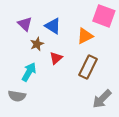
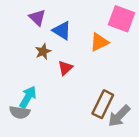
purple triangle: (25, 24) -> (37, 18), moved
brown rectangle: (88, 67) -> (103, 104), moved
cyan arrow: (29, 72) -> (28, 97), moved

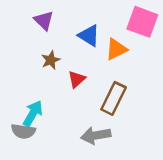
blue triangle: (62, 30) -> (89, 35), moved
brown rectangle: (103, 104) -> (114, 98), moved
gray arrow: (119, 116) -> (96, 135), moved, turned 35

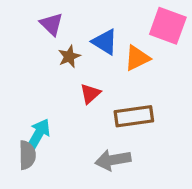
brown star: (51, 60) -> (69, 56), moved
brown rectangle: (114, 98) -> (134, 116), turned 56
gray semicircle: (23, 131) -> (27, 155), turned -100

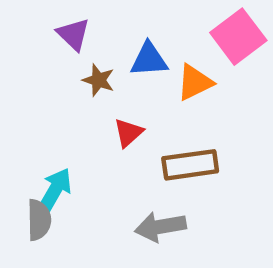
pink square: (168, 26) -> (238, 37), turned 33
blue triangle: (105, 42) -> (149, 59), turned -36
brown star: (69, 56) -> (99, 80), turned -30

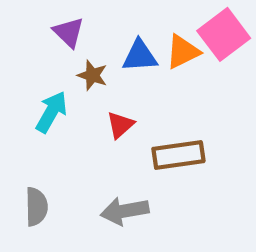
orange triangle: (195, 82) -> (183, 52), moved
cyan arrow: (55, 190) -> (51, 112), moved
gray arrow: (160, 227) -> (125, 211), moved

